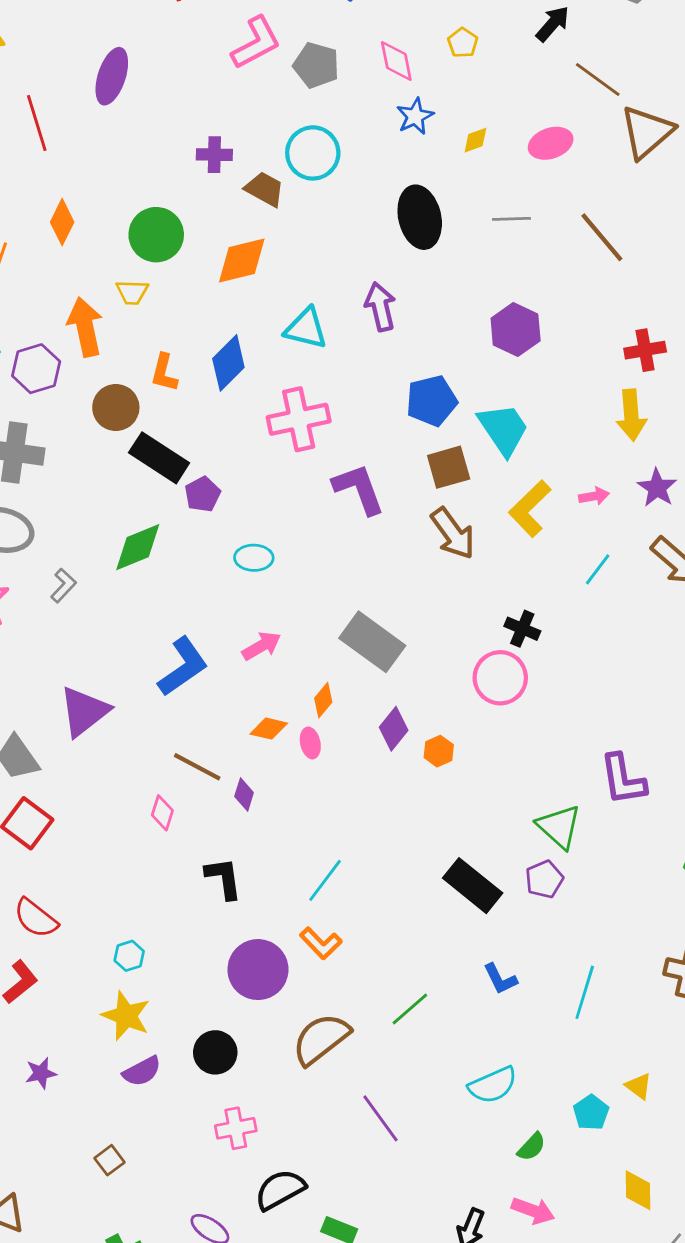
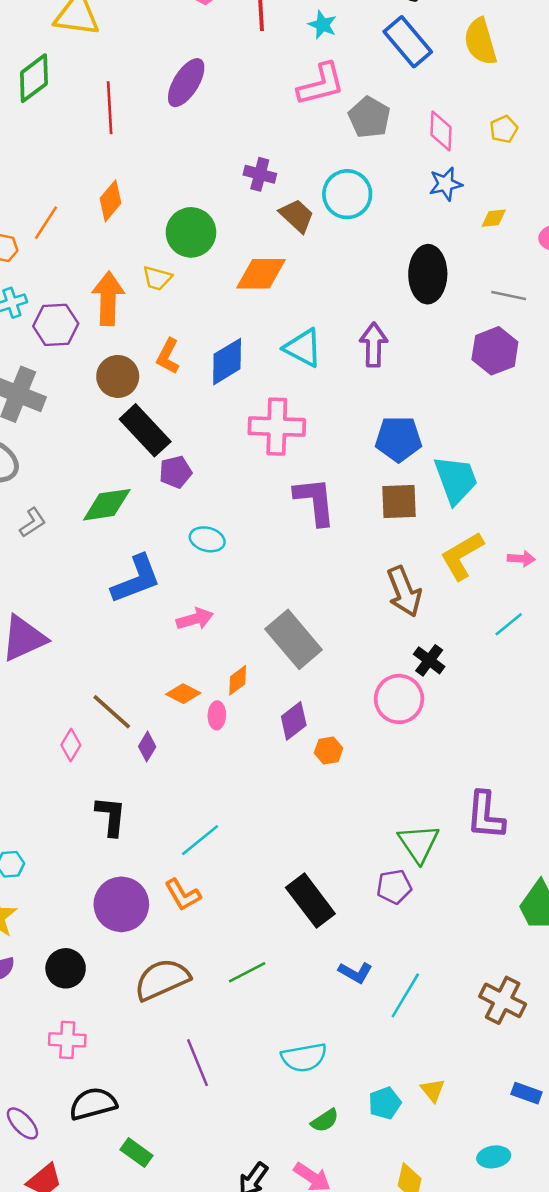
purple hexagon: (516, 330) -> (495, 351), moved
brown arrow: (453, 533) -> (404, 591), moved
blue L-shape: (183, 667) -> (136, 579), moved
black rectangle: (473, 886) -> (310, 901), moved
blue L-shape: (500, 979) -> (355, 972), moved, turned -48

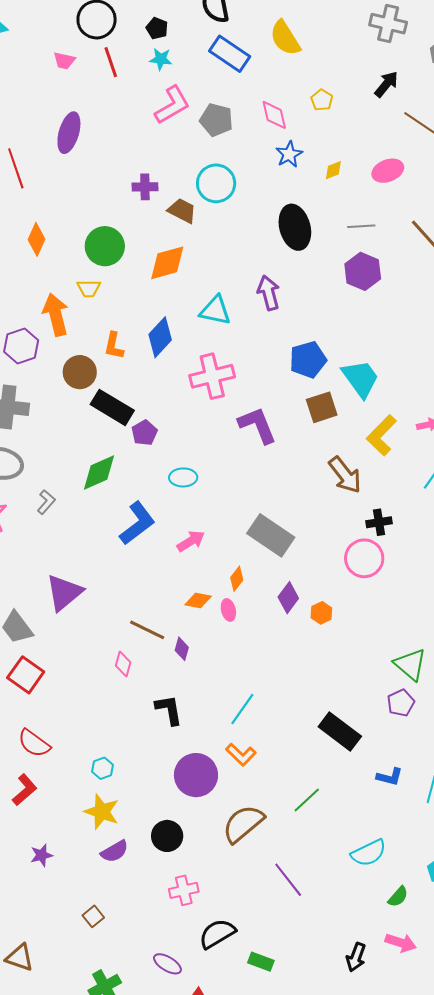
black cross: (429, 660) -> (379, 522), turned -30

